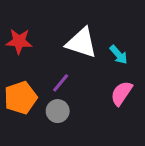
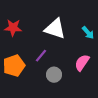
cyan arrow: (119, 55) -> (88, 33), moved
gray circle: (58, 111) -> (54, 75), moved

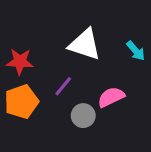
red star: (13, 28) -> (20, 62), moved
pink semicircle: (82, 63) -> (111, 97), moved, turned 30

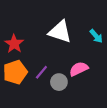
red star: (20, 62) -> (14, 44), turned 30
purple line: (63, 86) -> (41, 72), moved

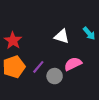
white triangle: (60, 32) -> (62, 36), moved, size x0.7

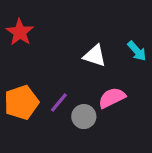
red star: (13, 40) -> (20, 32), moved

